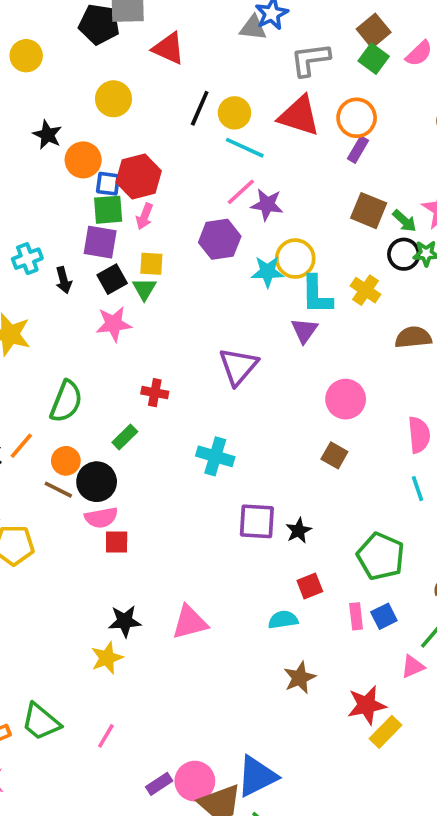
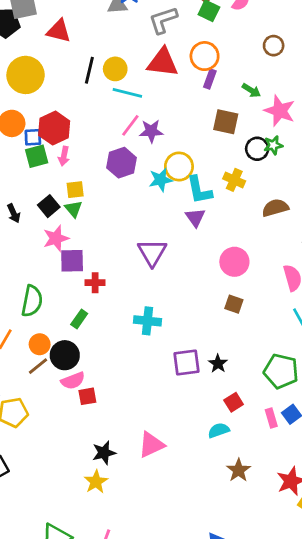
yellow circle: (113, 99) -> (26, 75), size x1.4
green arrow: (404, 221) -> (251, 90), moved
purple square: (100, 242) -> (72, 261), moved
brown line: (58, 490) -> (38, 366), turned -55

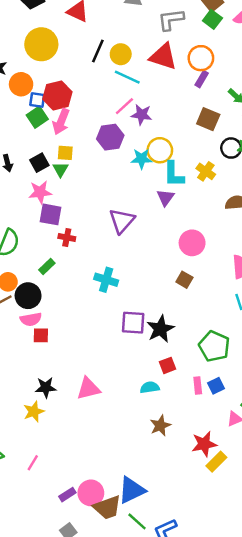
green square: (37, 156) -> (37, 117), turned -30
pink arrow: (64, 156) -> (61, 122), size x1.5
black star: (218, 364) -> (160, 329), size x1.6

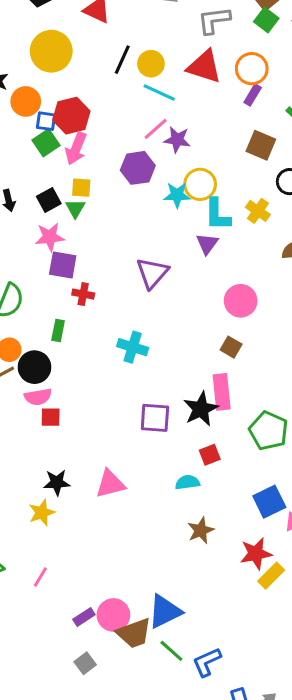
green rectangle: (47, 267) -> (58, 330), turned -35
purple square: (133, 323) -> (155, 418), moved
pink rectangle: (198, 386) -> (222, 392), moved, size x1.6
blue square: (216, 386) -> (269, 502), moved, size x1.5

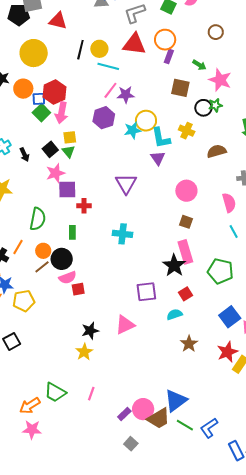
purple square: (155, 418) -> (146, 292), moved

